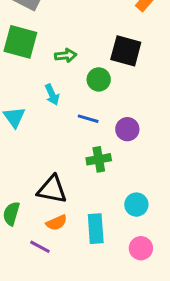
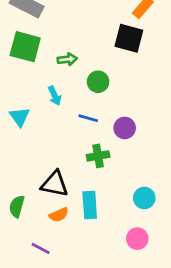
black square: (126, 51) -> (129, 38), moved
cyan circle: (136, 205) -> (144, 198), moved
cyan rectangle: (96, 229) -> (90, 205), moved
purple line: (40, 247) -> (41, 248), moved

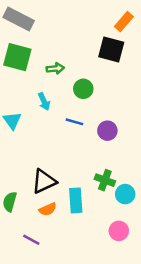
green cross: (98, 156) -> (105, 180), moved, turned 30
black triangle: (55, 184) -> (44, 181), turned -36

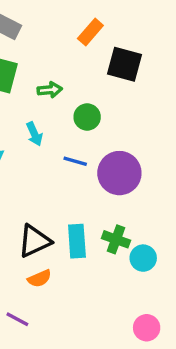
orange rectangle: (124, 22) -> (90, 32), moved
purple circle: (107, 131) -> (119, 173), size x1.6
cyan rectangle: (76, 200) -> (77, 241), moved
pink circle: (119, 231) -> (147, 328), moved

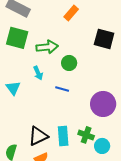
black square: (124, 64) -> (104, 39), moved
green arrow: (50, 90) -> (47, 47), size x1.5
purple circle: (119, 173) -> (103, 104), moved

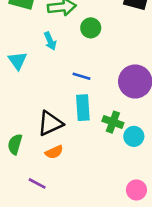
blue line: (62, 89) -> (82, 76), moved
cyan rectangle: (63, 136) -> (83, 108), moved

